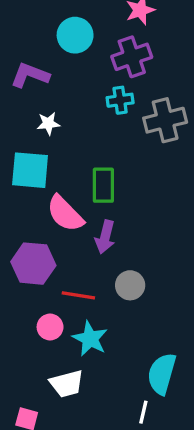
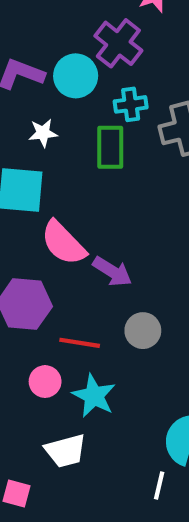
cyan circle: (75, 35) -> (76, 76), moved
purple cross: (132, 57) -> (118, 43), moved, turned -33
green rectangle: (103, 185) -> (110, 147), moved
purple arrow: (105, 237) -> (112, 271), turned -72

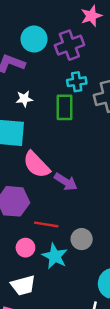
purple cross: (118, 43) -> (69, 45), turned 32
cyan circle: (76, 76) -> (34, 39), moved
gray circle: (143, 331) -> (82, 239), moved
white trapezoid: (65, 451) -> (23, 285), moved

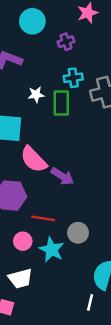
cyan circle: (34, 39) -> (32, 21), moved
purple cross: (69, 45) -> (66, 42), size x0.6
white star: (24, 99) -> (36, 95), moved

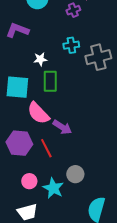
purple cross: (66, 42) -> (73, 10), moved
green rectangle: (61, 103) -> (50, 81), moved
red line: (43, 218) -> (46, 148), moved, turned 54

